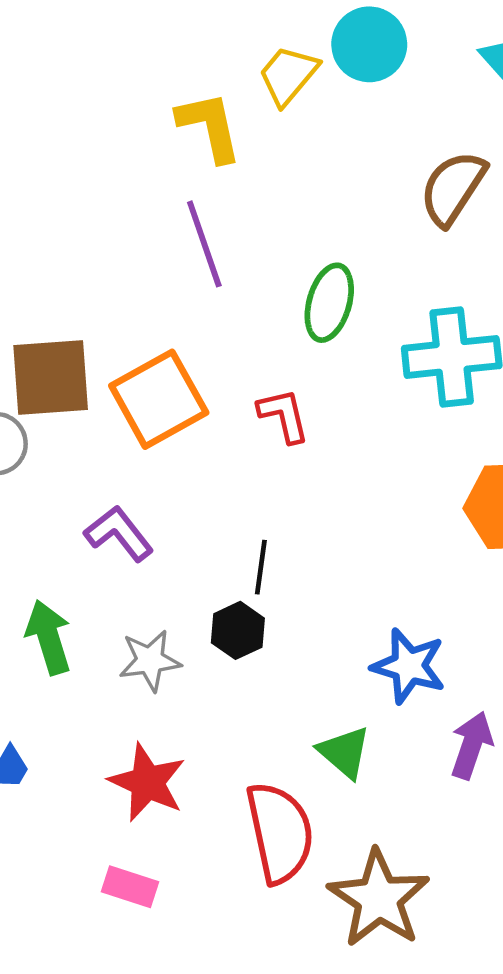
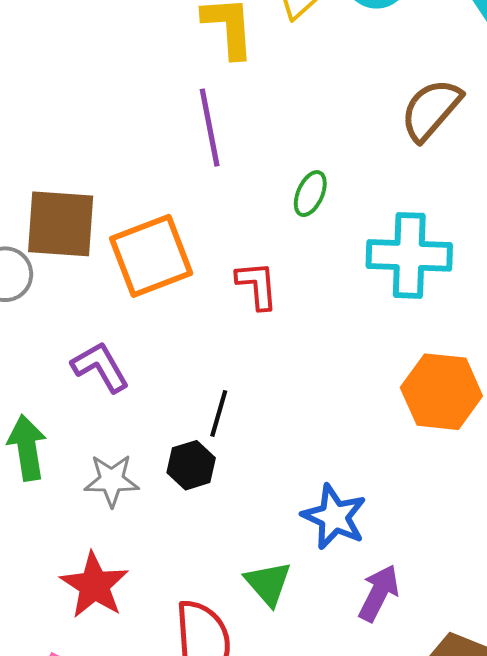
green ellipse: (329, 303) -> (310, 194), size x0.7

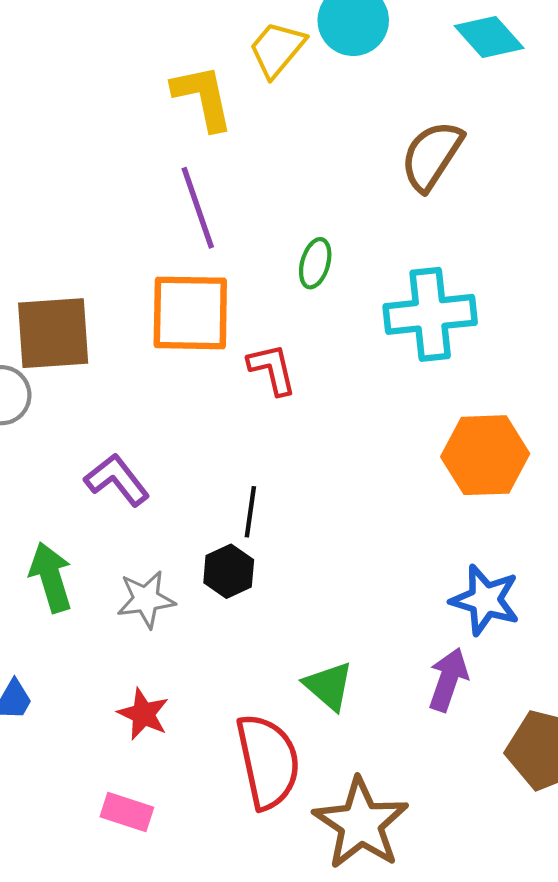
orange square: (151, 256) -> (190, 313), moved, turned 30
blue star: (334, 517) -> (485, 600), moved
red star: (94, 585) -> (143, 714), size x0.7

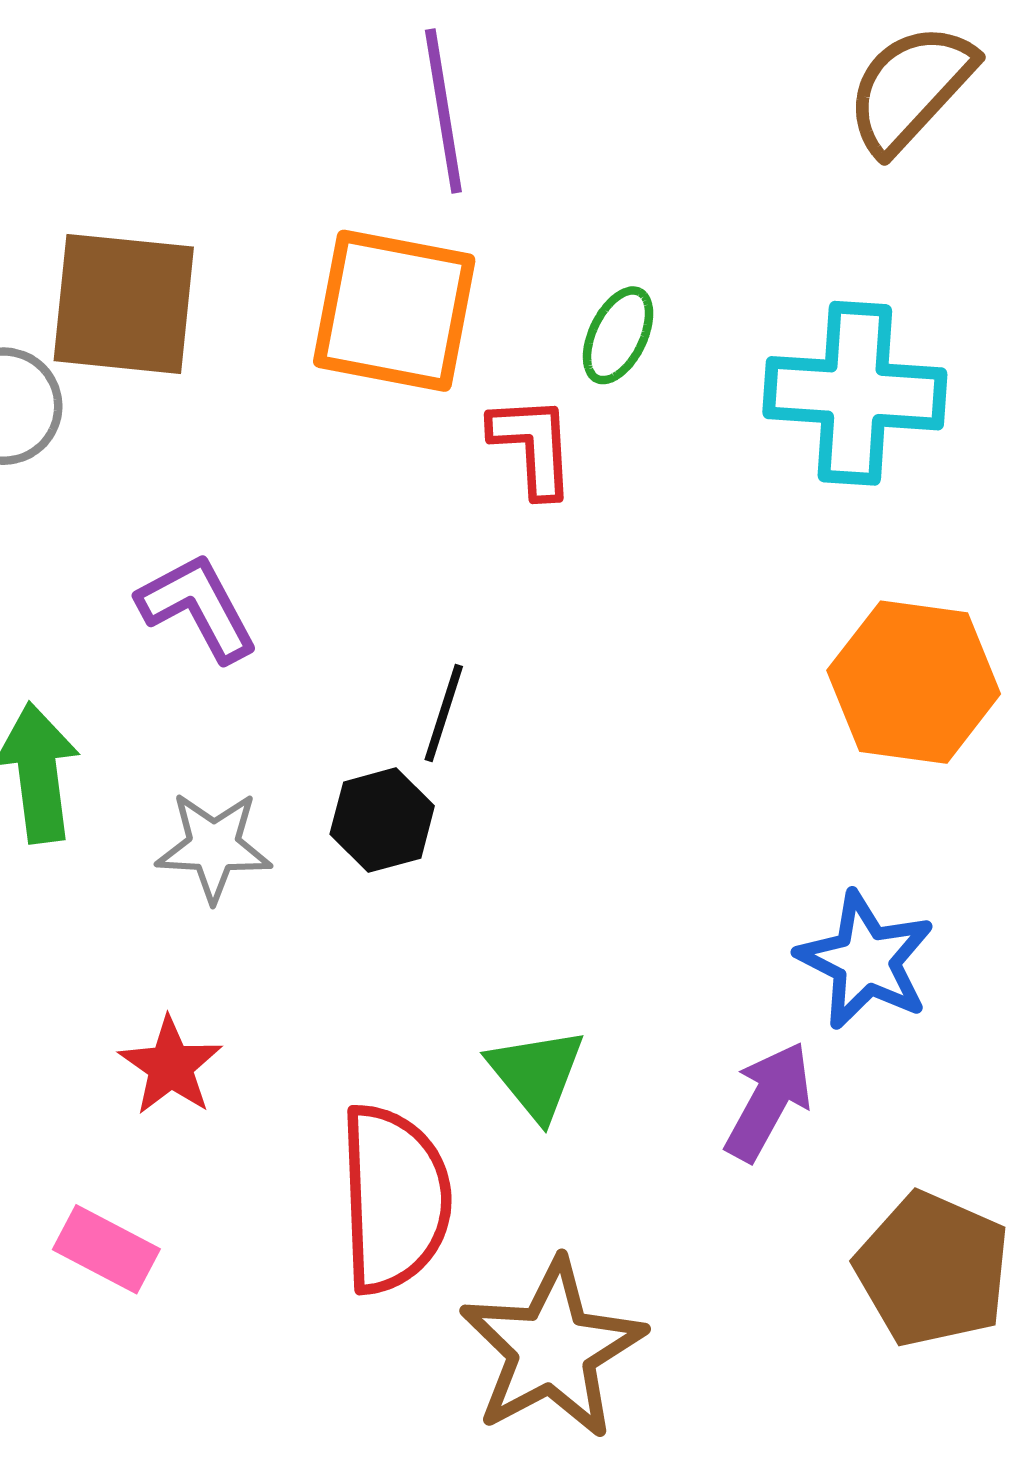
green ellipse: (315, 263) -> (618, 335), moved

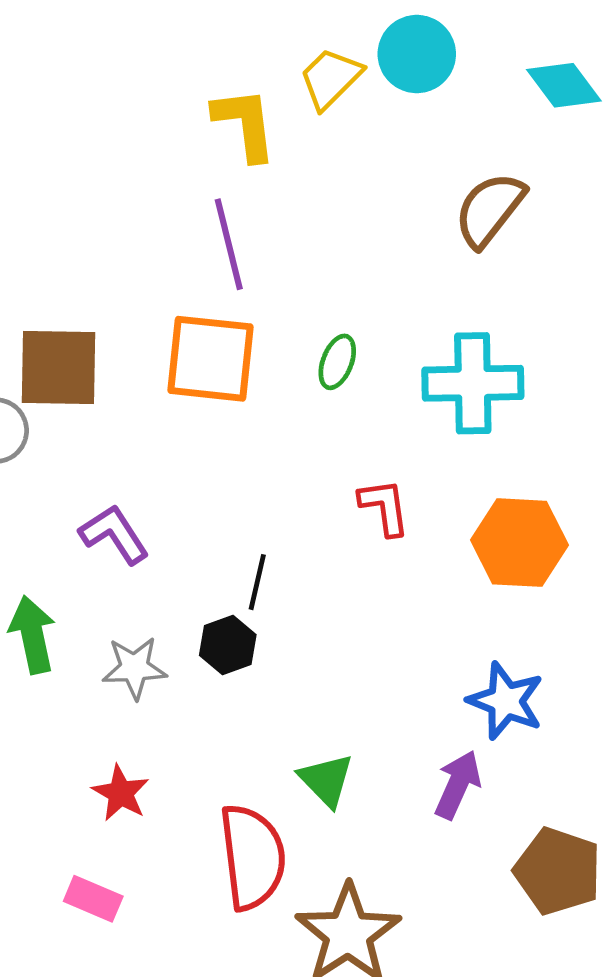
red L-shape: (533, 446) -> (384, 507), moved

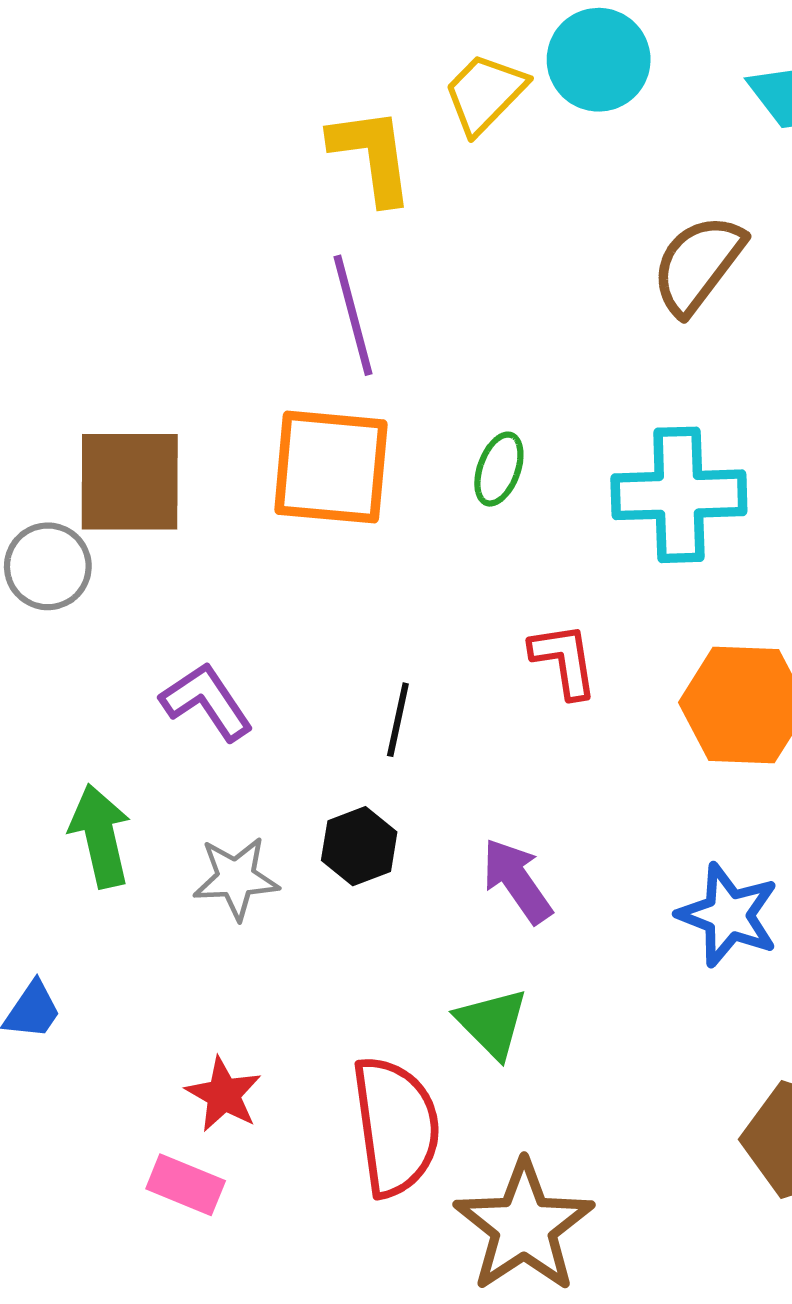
black line: (257, 582) -> (398, 720), moved
purple arrow: (458, 785) -> (517, 881), moved, turned -58
red star: (121, 793) -> (224, 1094), moved

